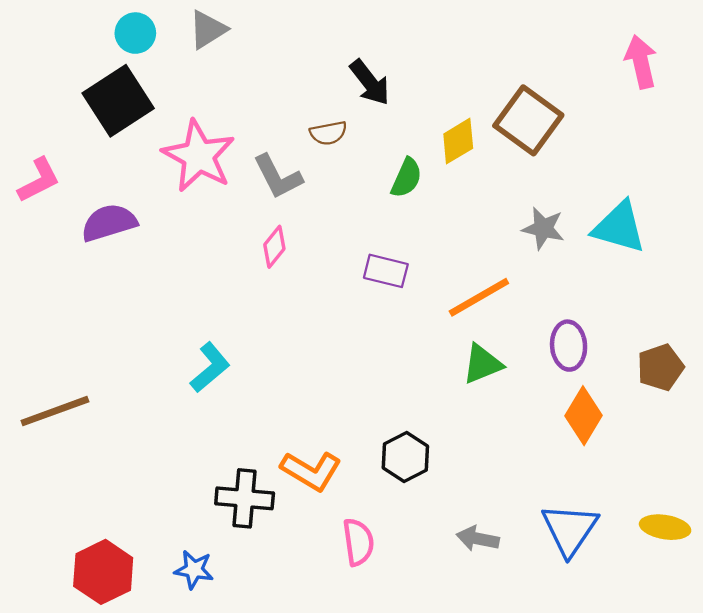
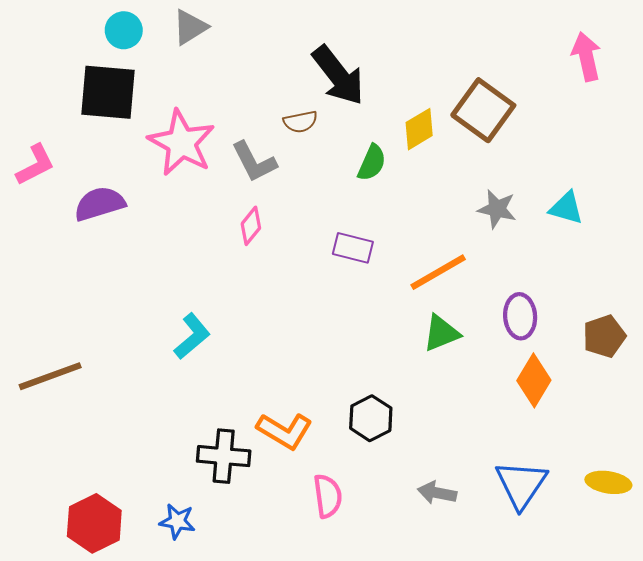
black arrow: (370, 82) -> (338, 75), size x1.4
black square: (118, 101) -> (108, 92), turned 38
cyan triangle: (619, 227) -> (566, 208), size x0.7

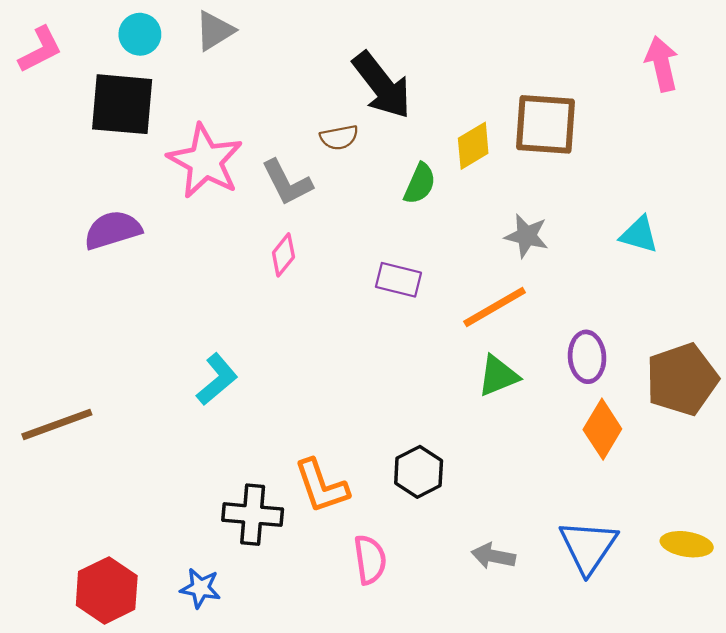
brown square: (483, 110) -> (546, 124), turned -32
pink L-shape: (35, 165) -> (40, 50), moved
gray star: (497, 209) -> (527, 236), moved
brown pentagon: (604, 336) -> (682, 379), size x1.5
orange L-shape: (285, 431) -> (321, 486), turned 40

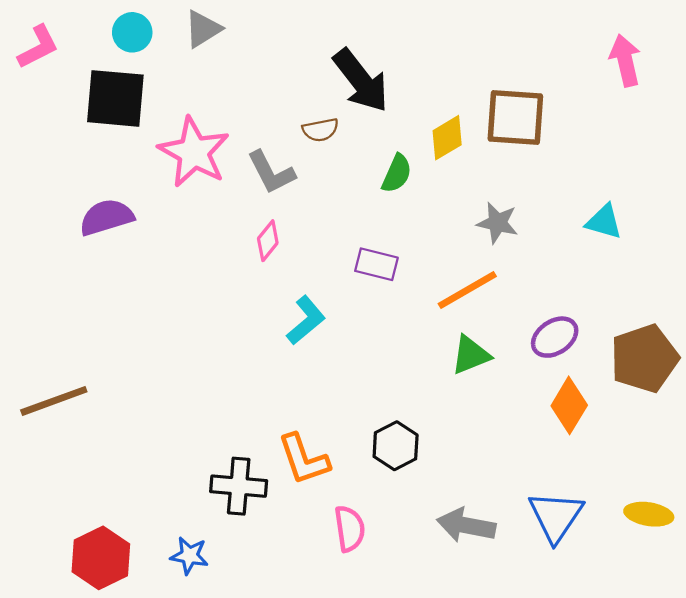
purple ellipse: (587, 357) -> (555, 337), turned 60
cyan L-shape: (217, 379) -> (306, 320), moved
gray arrow: (493, 556) -> (466, 525), size x1.4

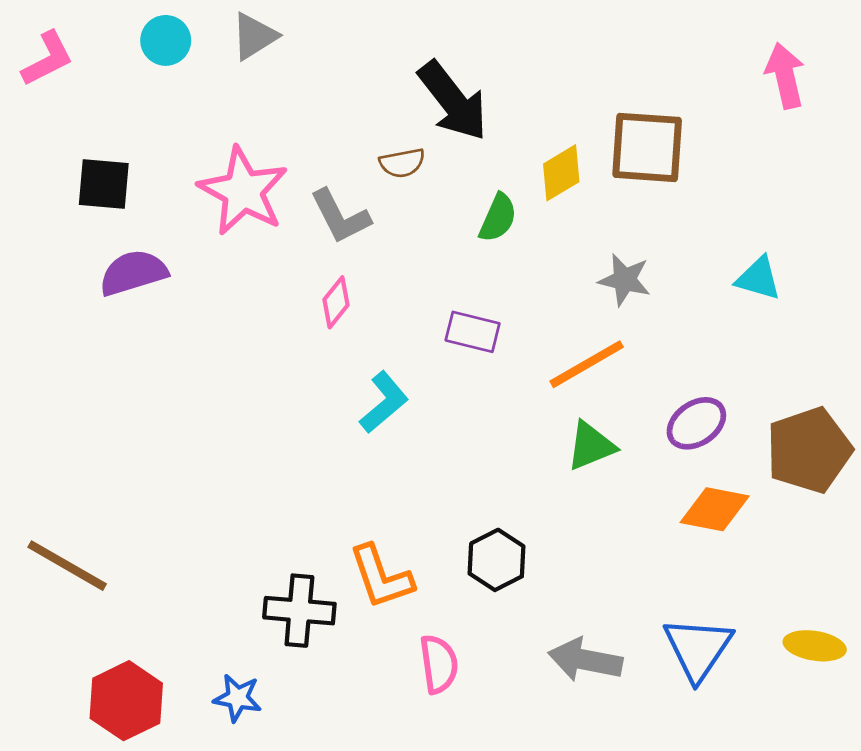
black square: (115, 98) -> (104, 184), moved, size x0.7
brown line: (54, 401) -> (67, 566), moved, turned 50
orange diamond: (569, 405) -> (715, 509), turned 70

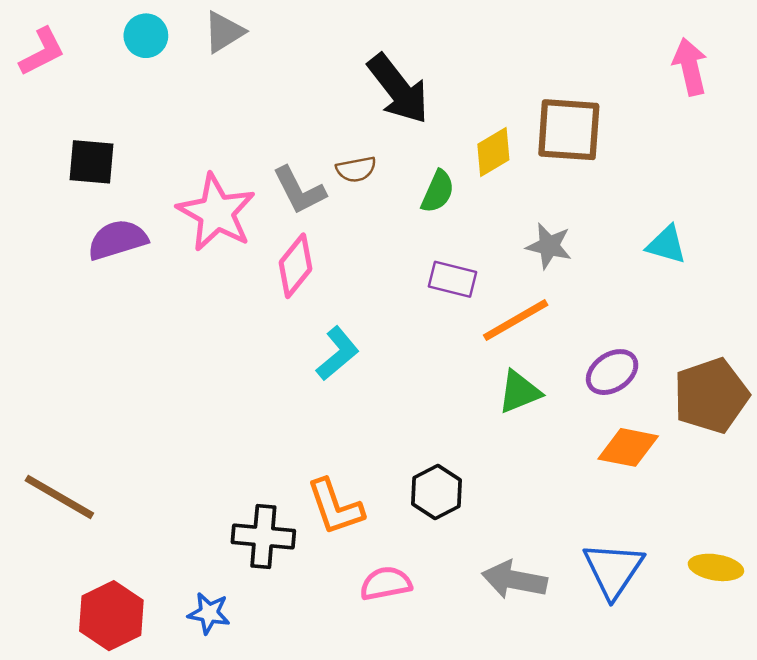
brown semicircle: (402, 163) -> (356, 169), moved
pink star: (243, 191) -> (216, 213), moved
pink diamond: (336, 302) -> (296, 266), size x1.4
purple rectangle: (473, 332) -> (453, 279), moved
pink semicircle: (439, 664) -> (386, 583), turned -93

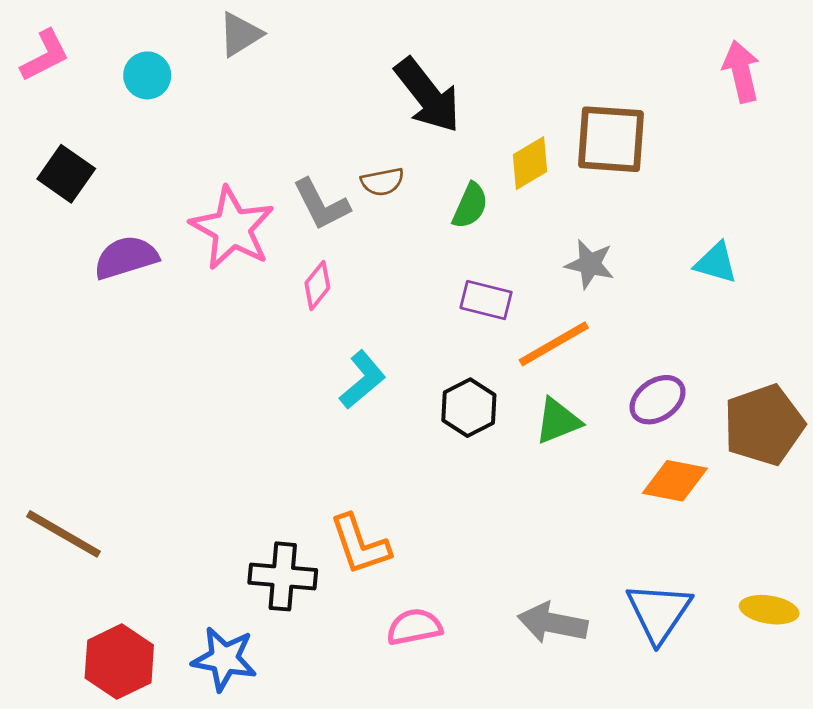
cyan circle: (146, 36) -> (147, 75), moved
black square: (91, 162) -> (66, 174), moved, turned 30
pink diamond: (296, 266) -> (317, 285), size x0.7
black hexagon: (436, 492) -> (469, 408), moved
blue star: (209, 613) -> (224, 659), size x1.4

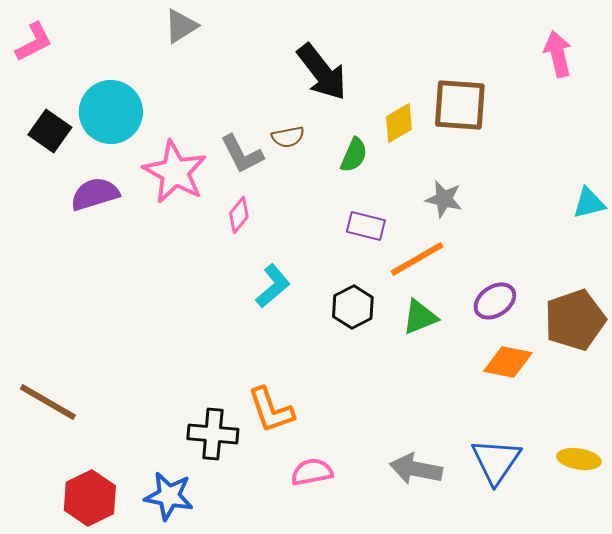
cyan circle: (147, 75) -> (111, 112), moved, size x1.8
cyan triangle: (716, 263) -> (589, 203), moved, turned -30

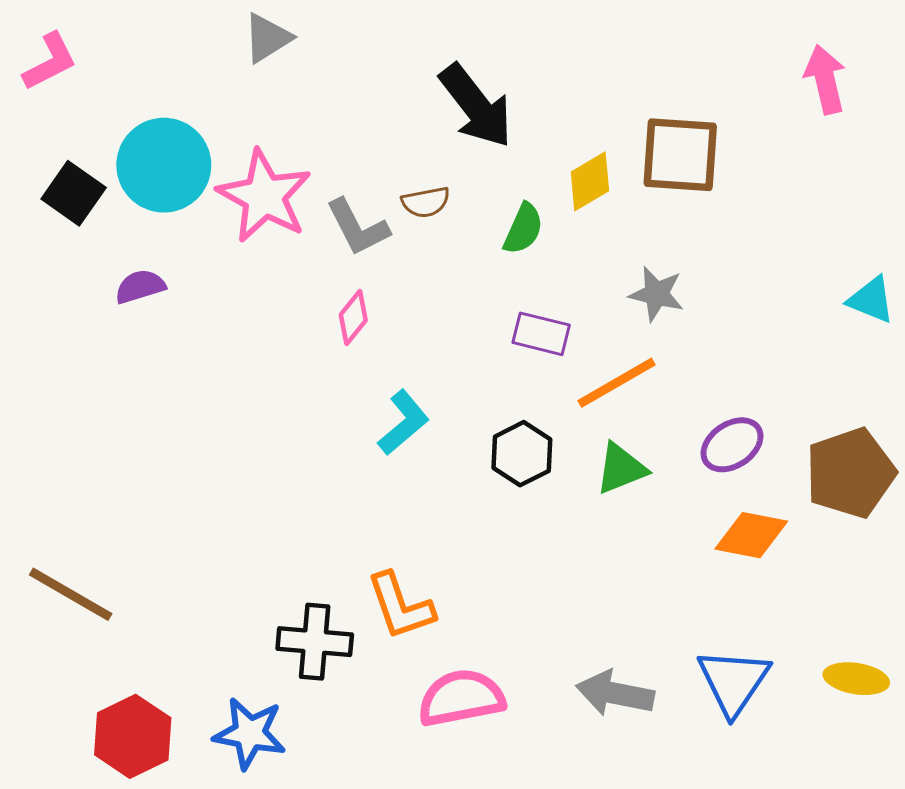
pink star: (175, 172) -> (264, 196), moved
purple semicircle: (95, 194) -> (140, 286), size x0.7
cyan triangle: (589, 203) -> (871, 300), turned 36
pink semicircle: (312, 472) -> (461, 698), size x1.4

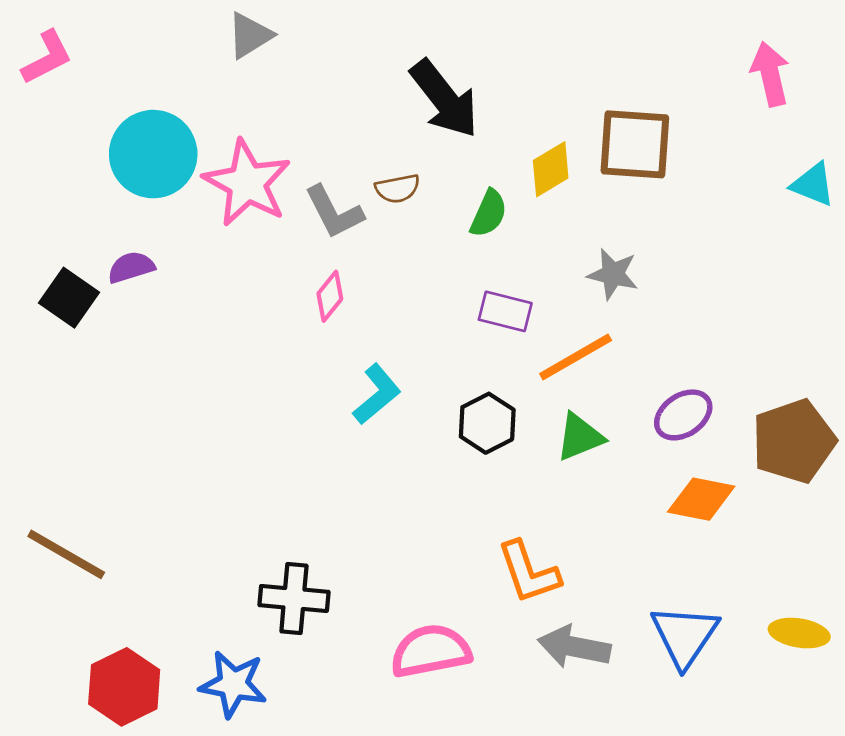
black square: (74, 193) -> (69, 298), moved
cyan triangle: (871, 300) -> (813, 184), moved
orange L-shape: (401, 606) -> (529, 572), moved

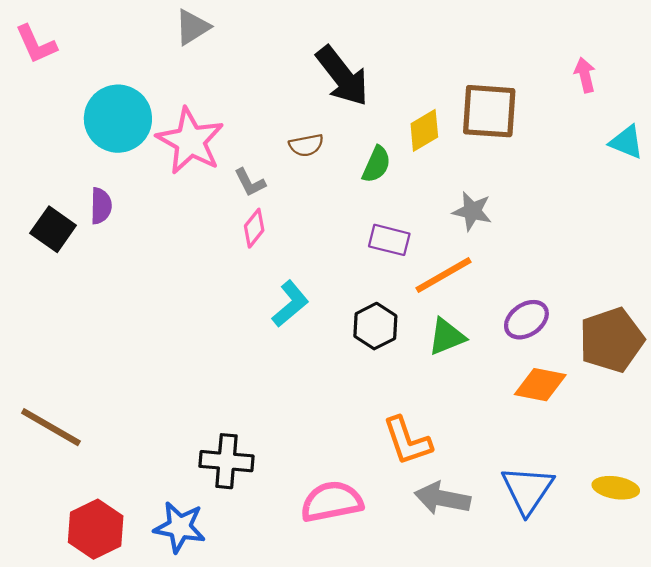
pink L-shape: (47, 57) -> (36, 44), turned 93
pink arrow: (770, 74) -> (585, 75), moved, size x0.7
gray L-shape: (334, 212) -> (250, 182), moved, size x0.7
purple semicircle: (131, 267) -> (101, 206), turned 108

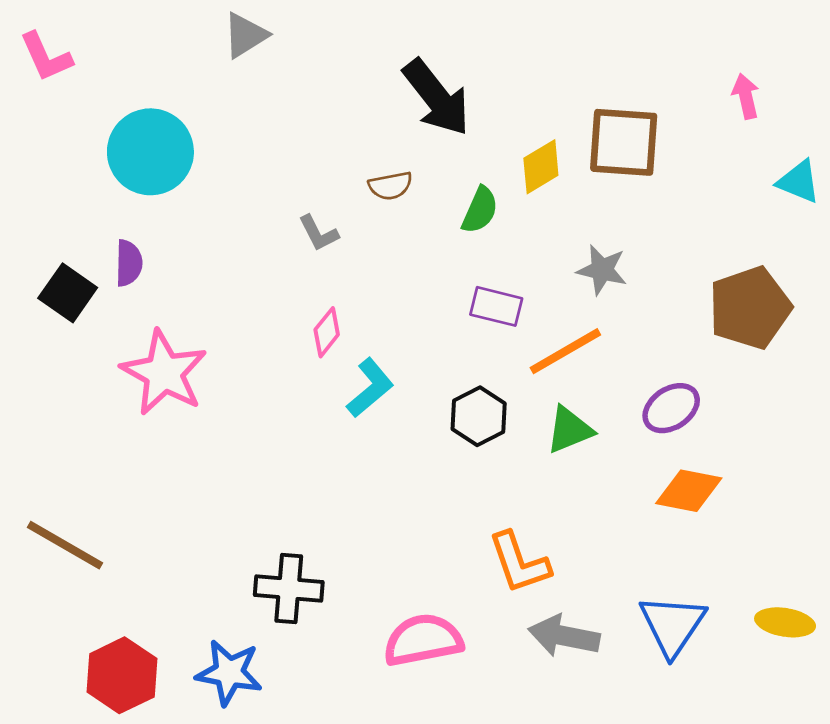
pink star: (190, 141) -> (164, 373), moved
pink diamond: (254, 228) -> (327, 332), moved
brown pentagon: (612, 340) -> (750, 308), moved

